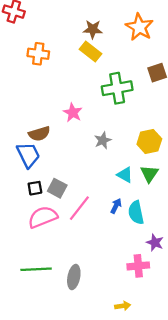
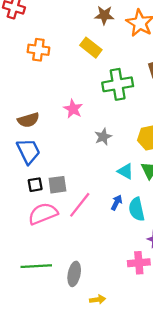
brown star: (93, 29) -> (104, 15), moved
brown semicircle: (39, 134) -> (28, 120), moved
gray square: (57, 188) -> (57, 185), turned -36
yellow arrow: (123, 306) -> (98, 300), moved

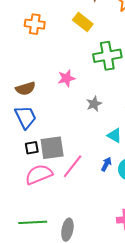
pink star: (73, 109) -> (66, 78), turned 30
gray square: (57, 185) -> (52, 148), size x1.4

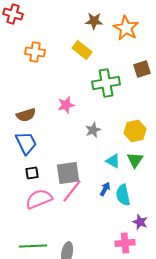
gray square: (52, 148) -> (68, 173), moved

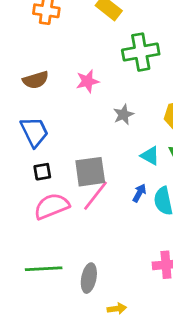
brown semicircle: (26, 115) -> (36, 80), moved

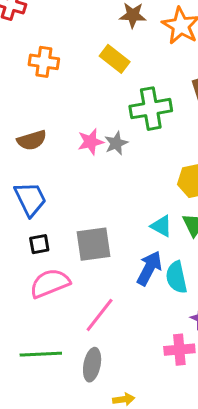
gray star: (123, 115) -> (116, 143), moved
blue arrow: (139, 193) -> (149, 268), size x1.6
pink line: (95, 196) -> (100, 315), moved

